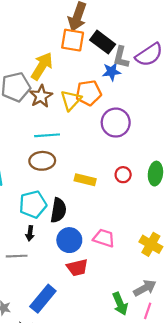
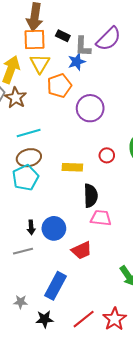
black rectangle: (103, 42) -> (63, 36), size x0.6
yellow triangle: (71, 100) -> (40, 64), moved
cyan pentagon: (33, 204) -> (25, 178), moved
black semicircle: (58, 210) -> (91, 196), moved
blue circle: (69, 240) -> (54, 228), moved

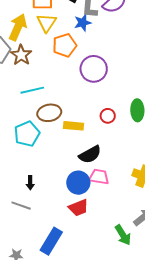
brown ellipse: (29, 158) -> (49, 113), moved
black semicircle: (91, 196) -> (90, 154), turned 60
blue circle: (54, 228) -> (78, 183), moved
gray line: (23, 251) -> (21, 206), turned 30

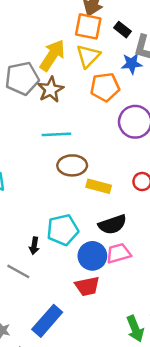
cyan pentagon: (27, 134) -> (63, 230), moved
pink trapezoid: (99, 177) -> (118, 253), turned -35

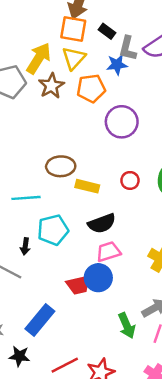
brown star: (51, 90) -> (51, 86), moved
cyan line: (56, 134) -> (26, 198), moved
blue circle: (92, 256) -> (98, 278), moved

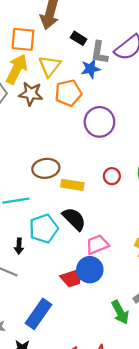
orange square: (73, 29) -> (23, 39), moved
brown star: (51, 86) -> (31, 94), turned -30
black semicircle: (102, 223) -> (74, 219), moved, turned -110

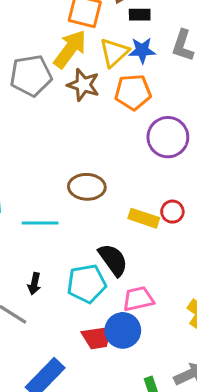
black rectangle: (79, 38) -> (140, 15), moved, turned -42
blue star: (90, 69) -> (142, 50), moved
yellow rectangle: (72, 185) -> (144, 218), moved
cyan pentagon: (44, 229) -> (87, 284), moved

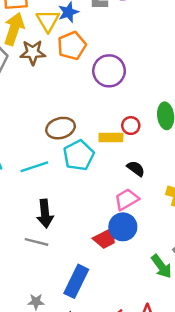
black semicircle: (113, 260) -> (136, 169), moved, size x0.7
black arrow: (34, 284) -> (45, 214), size x1.6
cyan pentagon: (87, 284) -> (79, 155), moved

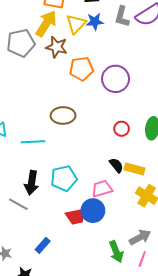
orange pentagon: (72, 46) -> (81, 69), moved
yellow rectangle: (111, 138) -> (135, 169), moved
cyan pentagon: (79, 155) -> (64, 178), moved
blue rectangle: (76, 281) -> (43, 245), size x0.6

